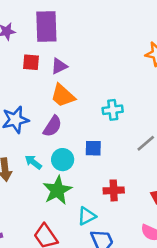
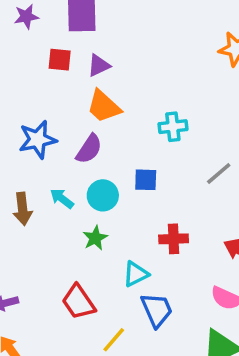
green star: (57, 190) -> (95, 238), size x0.6

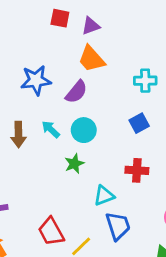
blue square: (146, 180) -> (139, 123), moved, turned -36
red trapezoid: (79, 302) -> (51, 232), moved

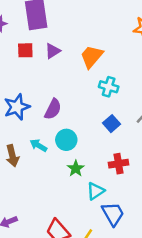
orange trapezoid: (91, 59) -> (92, 57), moved, turned 95
cyan cross: (145, 81) -> (109, 87), turned 30
green star: (74, 164) -> (76, 168), moved

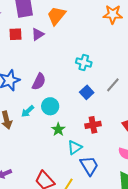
orange trapezoid: (92, 57) -> (56, 16), moved
cyan arrow: (38, 145) -> (28, 111), turned -72

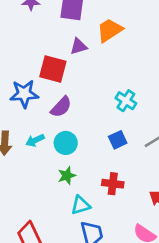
red square: (15, 34) -> (53, 69), moved, size x1.5

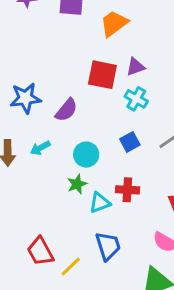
purple triangle: (78, 46) -> (135, 67), moved
red square: (53, 69) -> (102, 75), moved
cyan circle: (66, 143) -> (86, 155), moved
cyan triangle: (81, 205) -> (100, 203), moved

